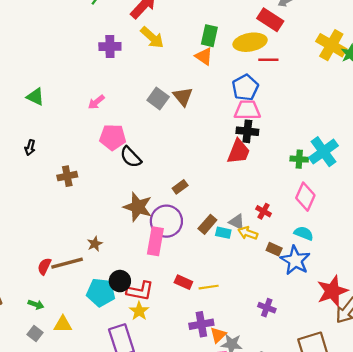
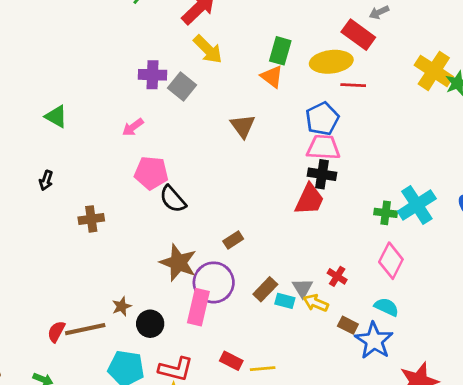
purple cross: (110, 46) -> (153, 75), moved
gray square: (158, 98) -> (182, 87), moved
gray triangle: (237, 222) -> (303, 288), turned 30
black circle: (120, 281) -> (150, 324), moved

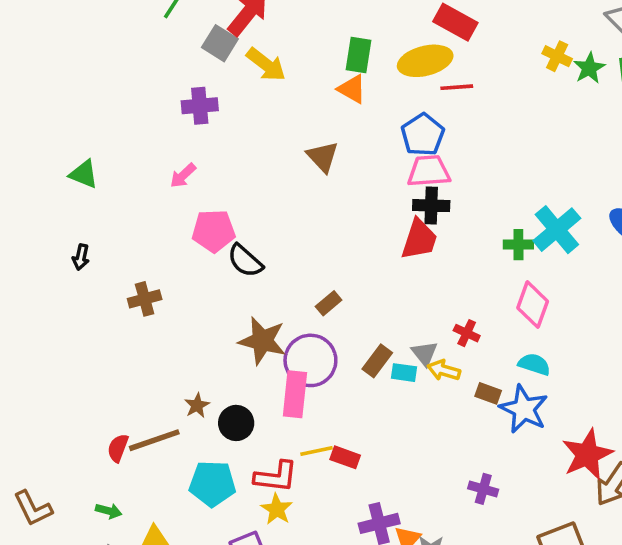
yellow cross: (434, 71) -> (557, 56), size x0.6
gray square: (182, 87) -> (220, 43), moved
yellow line: (263, 369) -> (316, 451), moved

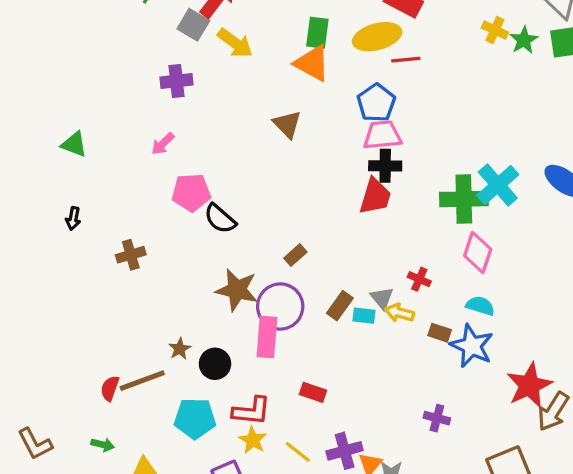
orange triangle: (352, 89) -> (312, 63), size x1.4
green cross: (518, 245) -> (464, 199), size x1.8
yellow line: (316, 451) -> (298, 452), moved, turned 52

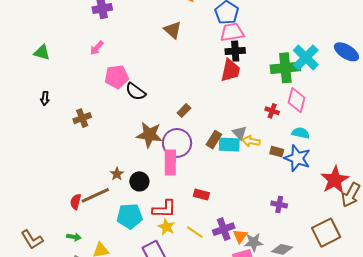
red cross: (419, 279) -> (272, 111), moved
cyan rectangle: (364, 316) -> (229, 145), size x1.5

